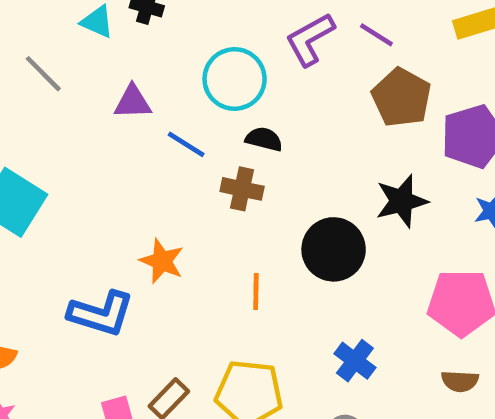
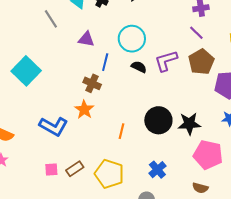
purple L-shape: (310, 39) -> (166, 61), moved
blue line: (186, 144) -> (105, 62), turned 60
brown cross: (242, 189) -> (92, 83), moved
black star: (402, 201) -> (189, 124), moved

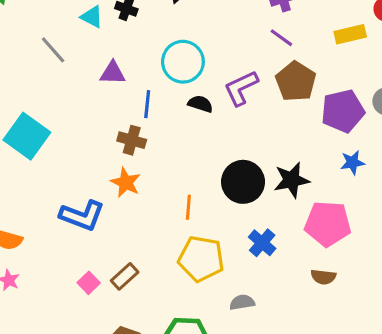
pink square: (51, 169) -> (89, 283), turned -32
blue cross: (157, 170) -> (262, 243), moved
yellow pentagon: (109, 174) -> (201, 259), moved

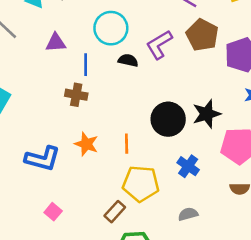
orange star: (126, 182) -> (86, 144), moved
brown rectangle: (125, 276) -> (115, 212), moved
gray semicircle: (242, 302) -> (188, 214), moved

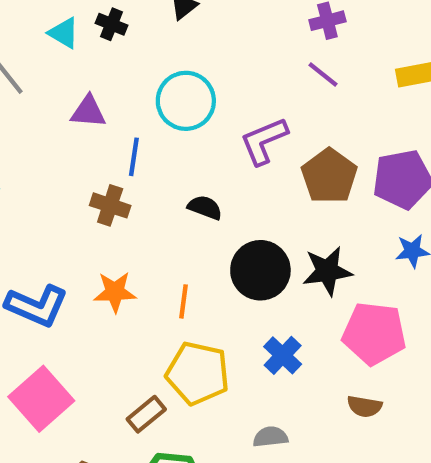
brown pentagon: (202, 35) -> (329, 176), moved
black semicircle: (128, 60) -> (205, 207), moved
orange star: (86, 144) -> (115, 292), turned -30
pink square: (53, 212) -> (41, 399), size x2.0

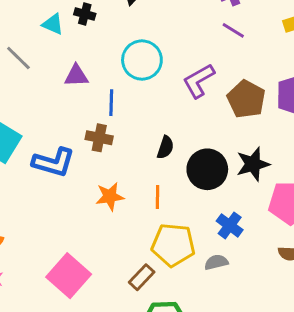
black semicircle: (205, 207) -> (165, 147), moved, turned 95
blue L-shape: (37, 306) -> (54, 162), moved
gray semicircle: (270, 437) -> (216, 262), moved

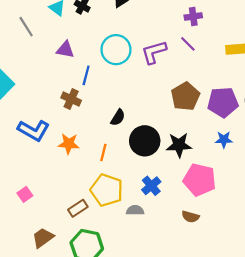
purple L-shape: (199, 81) -> (154, 52), moved
blue L-shape: (54, 162) -> (34, 130), moved
pink square: (69, 276) -> (25, 194), size x0.5

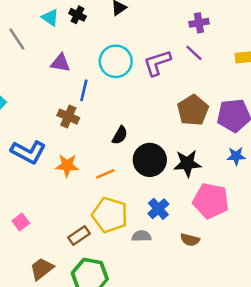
orange line: (103, 152) -> (105, 174), turned 54
brown semicircle: (190, 217) -> (190, 240), moved

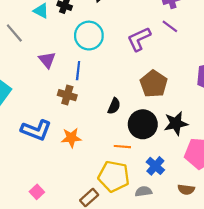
cyan circle: (116, 61) -> (89, 36), moved
purple triangle: (60, 63) -> (47, 60), moved, turned 48
brown pentagon: (193, 110) -> (154, 84), moved
orange line: (105, 174) -> (122, 147), moved, turned 35

